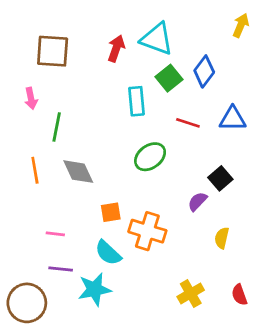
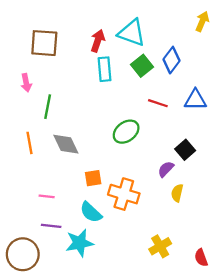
cyan rectangle: (137, 101) -> (104, 69), moved
yellow semicircle: (222, 238) -> (177, 193), moved
red semicircle: (239, 295) -> (201, 258), moved

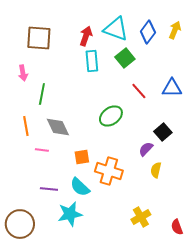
yellow arrow: (202, 21) -> (175, 30), moved
blue diamond: (172, 60) -> (148, 32), moved
red line: (158, 103) -> (139, 91), turned 30
pink line: (47, 196) -> (42, 150), moved
purple line: (51, 226) -> (49, 189), moved

